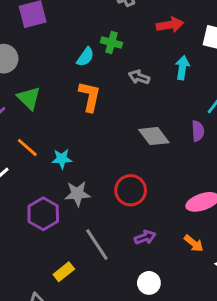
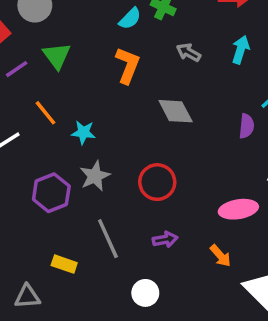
gray diamond: (154, 136) -> (176, 111), moved
gray star: (77, 194) -> (95, 176), turned -30
yellow rectangle: (64, 272) -> (64, 264), turned 48
white circle: (149, 283) -> (145, 293), moved

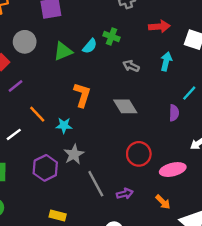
green triangle: (57, 56) -> (63, 51), moved, turned 48
orange L-shape: (128, 65) -> (82, 95), moved
red circle: (157, 182) -> (139, 154), moved
gray line: (108, 239) -> (96, 184), moved

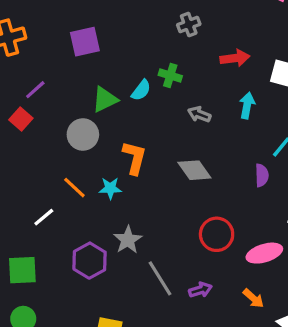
gray circle: (25, 42) -> (83, 135), moved
purple line: (16, 86) -> (35, 90), moved
cyan star: (64, 125) -> (110, 188), moved

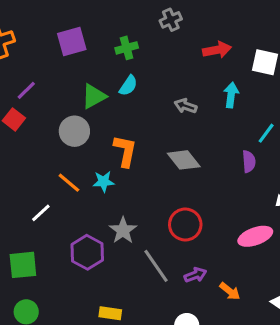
green cross: (170, 75) -> (127, 48), moved, turned -30
red circle: (217, 234) -> (185, 225), moved
orange arrow: (253, 298) -> (230, 291), moved

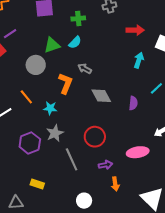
gray arrow: (186, 106) -> (85, 69), moved
purple semicircle: (249, 161) -> (133, 103), moved
cyan star: (104, 182) -> (50, 108), moved
purple arrow: (195, 275) -> (105, 165), moved
orange arrow: (230, 291) -> (115, 184), turned 32

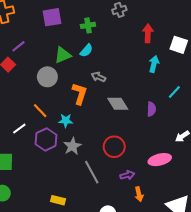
red arrow: (135, 30) -> (148, 33), turned -84
purple hexagon: (30, 143) -> (46, 139), moved

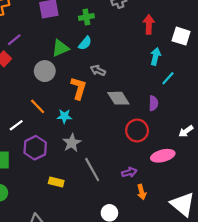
cyan line: (174, 92) -> (168, 78), moved
purple hexagon: (46, 139) -> (35, 148), moved
red circle: (114, 147) -> (137, 130), moved
yellow rectangle: (58, 200) -> (56, 182), moved

